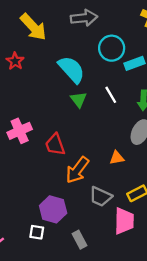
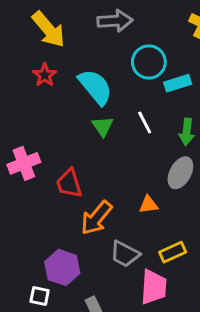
red star: (15, 61) -> (45, 75), moved

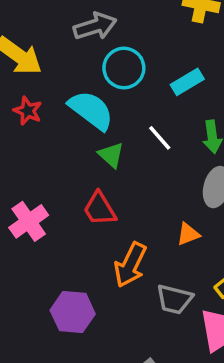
cyan circle: (149, 62) -> (124, 68), moved
red trapezoid: (69, 183) -> (100, 209), moved
purple hexagon: (62, 267) -> (73, 312), moved

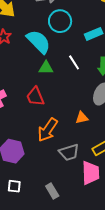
green triangle: (111, 155) -> (46, 68), turned -49
gray trapezoid: (174, 299) -> (69, 152), turned -40

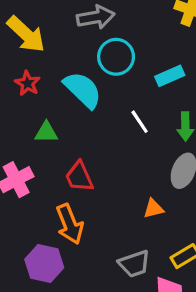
green triangle: (46, 68) -> (46, 132), moved
orange arrow: (48, 130) -> (70, 224), moved, turned -55

